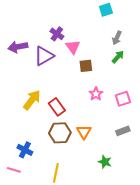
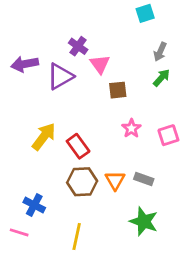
gray rectangle: (123, 131) -> (144, 179), moved, turned 40
green star: (105, 162) -> (144, 221), size x1.5

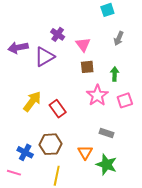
pink triangle: (100, 64) -> (83, 45), moved
green arrow: (162, 78) -> (115, 74), moved, turned -40
pink star: (131, 128) -> (97, 95), size x1.5
orange triangle: (115, 180) -> (85, 152), moved
brown hexagon: (82, 182) -> (51, 144), moved

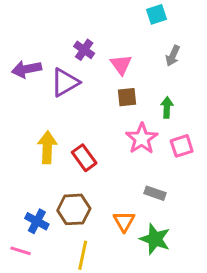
yellow arrow: (32, 101) -> (47, 147), turned -35

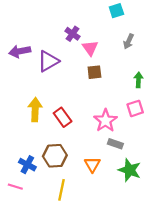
purple cross: (84, 50) -> (72, 34), moved
green arrow: (167, 107) -> (138, 80), moved
pink star: (142, 139) -> (105, 121), moved
green star: (155, 239) -> (130, 170), moved

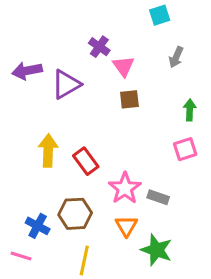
pink star: (105, 121) -> (125, 188), moved
green star: (130, 170) -> (157, 250), moved

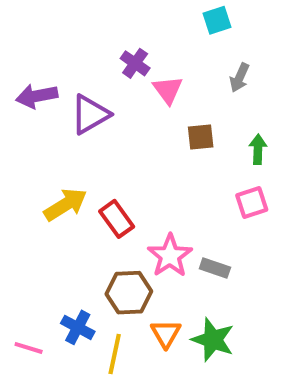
brown square: (129, 99) -> (201, 137), moved
yellow arrow: (48, 151) -> (65, 205), turned 56
brown hexagon: (75, 214) -> (129, 293), moved
blue cross: (38, 226) -> (78, 327), moved
orange triangle: (126, 226) -> (166, 334), moved

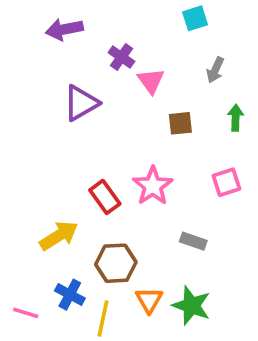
purple arrow: (37, 96) -> (64, 29), moved
green arrow: (258, 149) -> (236, 118), moved
yellow arrow: (65, 205) -> (59, 236), moved
pink star: (170, 256) -> (153, 186), moved

